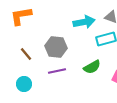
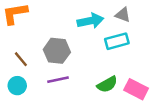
green semicircle: (92, 67) -> (107, 84), moved
cyan circle: (24, 84) -> (17, 86), moved

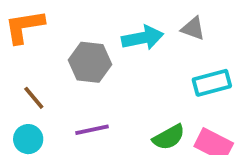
cyan rectangle: (117, 41) -> (212, 83), moved
gray hexagon: (57, 51) -> (90, 62), moved

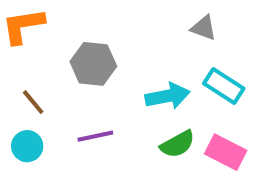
cyan arrow: (143, 38) -> (168, 96), moved
cyan rectangle: (212, 83) -> (224, 86), turned 48

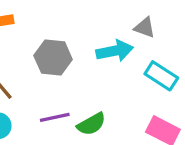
cyan arrow: (168, 96) -> (115, 51), moved
green semicircle: (178, 144) -> (91, 124), moved

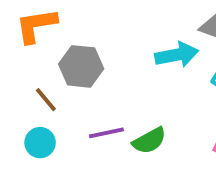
gray hexagon: (53, 58) -> (81, 66), moved

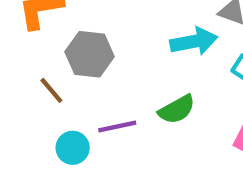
green semicircle: (149, 141) -> (177, 109), moved
cyan circle: (40, 143) -> (73, 148), moved

